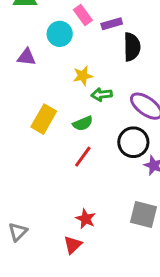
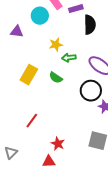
green semicircle: (83, 123) -> (56, 78), turned 56
red line: (83, 157) -> (32, 121), moved
red triangle: (73, 245) -> (49, 162), turned 40

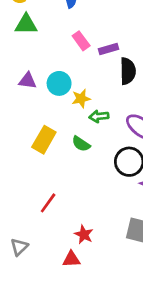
cyan circle: (40, 16) -> (59, 83), moved

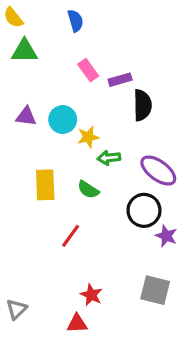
yellow rectangle: (44, 140) -> (45, 185), turned -32
red line: (48, 203) -> (71, 236), moved

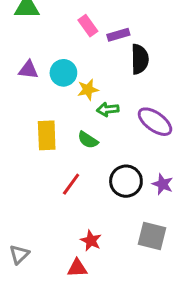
black circle: (144, 210) -> (126, 181), moved

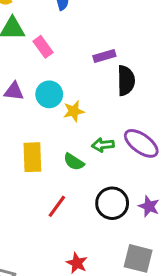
pink rectangle: (88, 26) -> (43, 47), moved
green arrow: (108, 109) -> (103, 145), moved

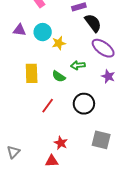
black semicircle: (126, 81) -> (93, 23), turned -36
purple ellipse: (141, 143) -> (103, 48), moved
purple star: (149, 206) -> (108, 76), moved

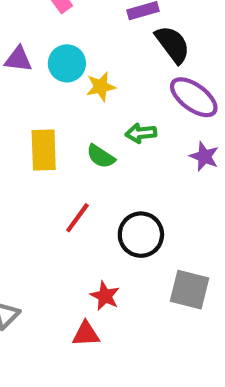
black circle: (84, 104) -> (141, 235), moved

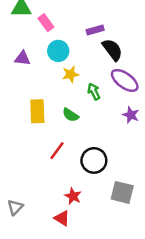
cyan circle: (67, 63) -> (58, 51), moved
green arrow: (141, 133) -> (94, 92), moved, turned 70
red triangle: (86, 334) -> (62, 218), turned 35

